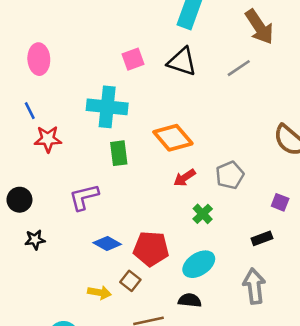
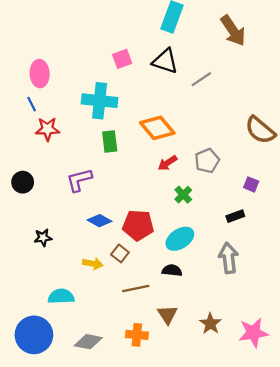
pink ellipse: (39, 59) -> (40, 74), moved
gray line: (239, 68) -> (201, 79), moved
black star: (35, 240) -> (43, 238), moved

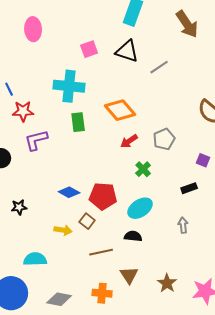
pink ellipse: (40, 74) -> (33, 29), moved
purple L-shape: (79, 180) -> (36, 140), moved
gray arrow: (229, 258) -> (183, 225), size x0.6

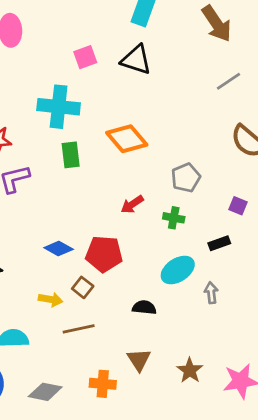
gray line: (159, 67) -> (229, 81), moved
red arrow: (129, 141) -> (132, 204), moved
green cross: (143, 169) -> (174, 218), moved, turned -35
cyan ellipse: (140, 208) -> (178, 270), moved
brown line: (101, 252) -> (79, 329), moved

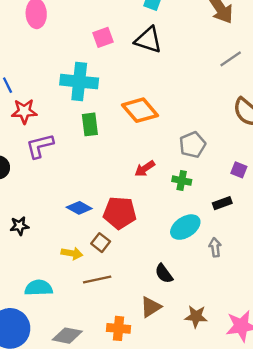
black semicircle: (144, 307) -> (164, 274), moved, turned -132
brown triangle: (139, 360) -> (151, 307), turned 30
brown star: (190, 370) -> (196, 316), turned -30

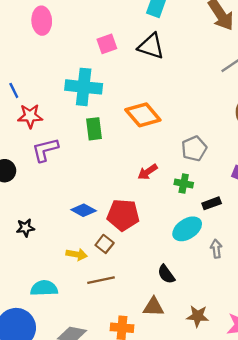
black rectangle: (222, 203) -> (212, 203), moved
brown triangle: (151, 307) -> (153, 307), turned 35

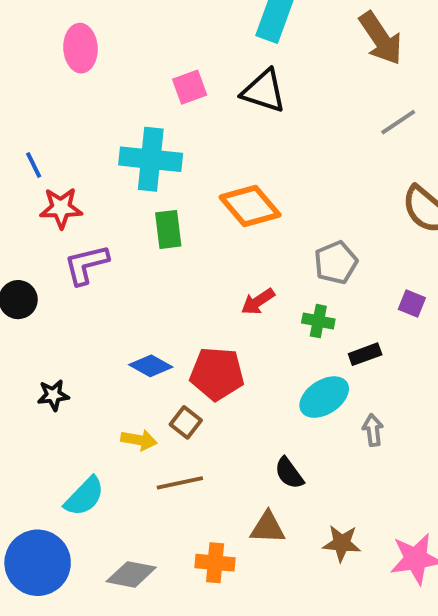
cyan semicircle: (44, 288) -> (84, 496), turned 136

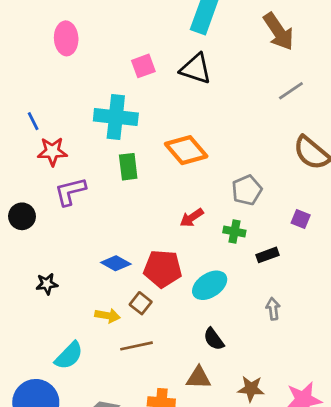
cyan ellipse: (324, 397) -> (210, 285), moved

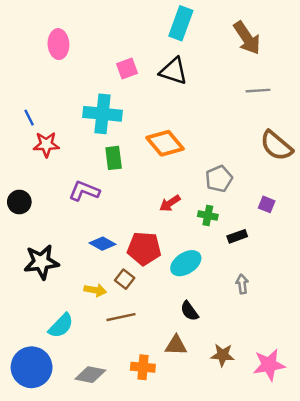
gray line: (291, 91) -> (258, 91), turned 30
purple L-shape: (70, 191) -> (84, 191), moved, turned 36
black star: (47, 284) -> (41, 262), size x1.8

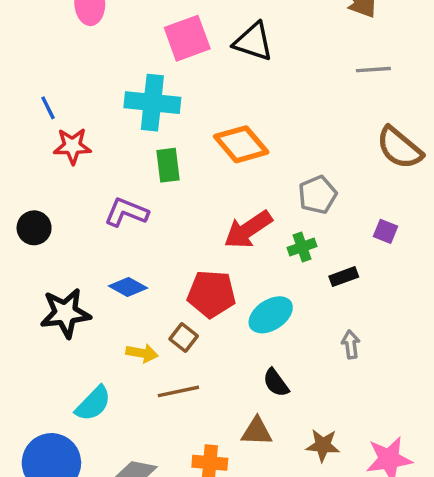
pink square: (127, 69) -> (187, 38), size x1.5
red arrow: (170, 203) -> (248, 230), size x1.6
green cross: (208, 215) -> (302, 247), turned -30
blue diamond: (103, 244) -> (128, 287), moved

